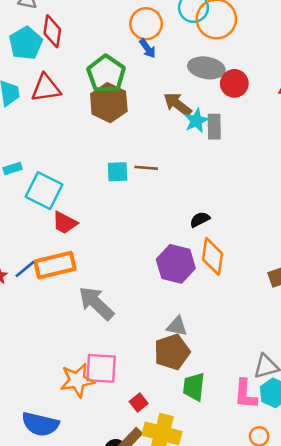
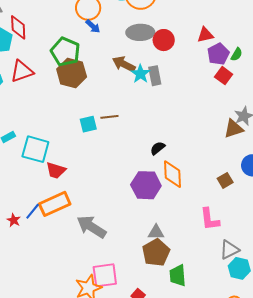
pink L-shape: (245, 394) -> (210, 219), moved

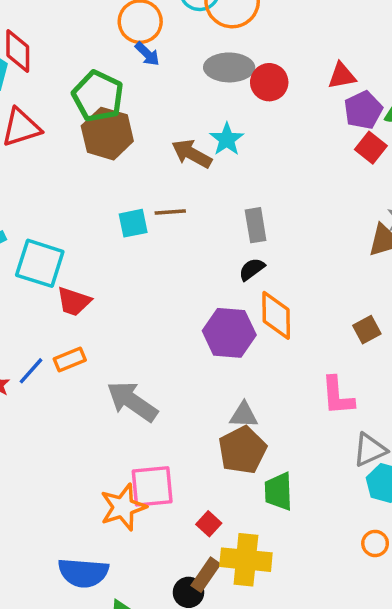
brown arrow: (124, 64) -> (192, 154), moved
gray rectangle: (155, 76) -> (256, 225), moved
orange rectangle: (55, 204) -> (70, 359), size x0.6

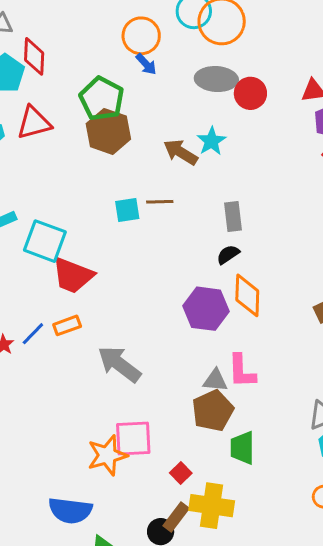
red trapezoid: (74, 301) -> (73, 275), size x1.4
pink L-shape: (338, 396) -> (242, 371), moved

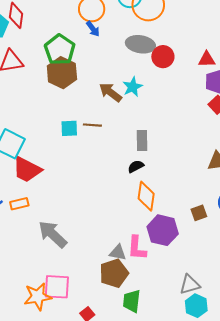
purple hexagon: (206, 309) -> (163, 230), moved

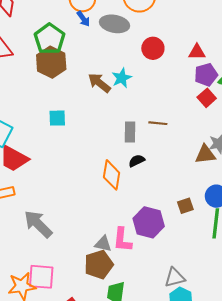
gray ellipse: (140, 44) -> (115, 24), moved
brown line: (92, 125) -> (158, 123), moved
black semicircle: (136, 166) -> (137, 161), moved
orange diamond: (146, 196) -> (112, 175), moved

